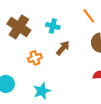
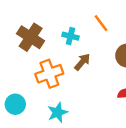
orange line: (89, 16) -> (101, 23), moved
orange cross: (35, 58) -> (49, 74), size x1.6

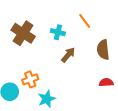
orange cross: (49, 74) -> (30, 79), moved, size x0.7

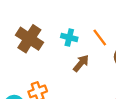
orange line: (85, 21) -> (100, 37), moved

